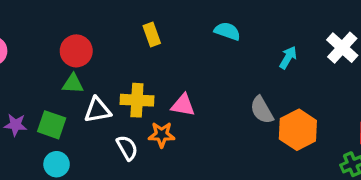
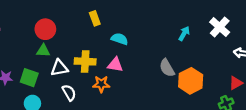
cyan semicircle: (227, 31) -> (120, 39), moved
white semicircle: (127, 148) -> (69, 93), moved

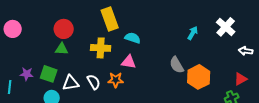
yellow rectangle: (95, 18) -> (110, 19), size x1.6
yellow cross: (85, 61) -> (101, 48), moved
white triangle: (59, 68) -> (71, 83), moved
white semicircle: (69, 93) -> (94, 82), moved

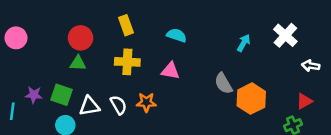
yellow rectangle: (110, 19) -> (126, 25), moved, size x0.7
cyan semicircle: (133, 38) -> (177, 35), moved
pink triangle: (129, 62) -> (170, 71), moved

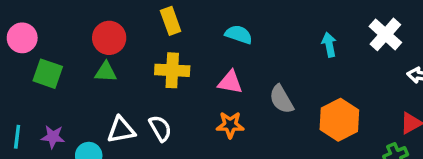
cyan arrow: (244, 43) -> (329, 45), turned -42
gray semicircle: (223, 83) -> (281, 99), moved
purple star: (34, 95) -> (53, 137), moved
green square: (62, 95) -> (48, 74), moved
orange star: (146, 102) -> (230, 125), moved

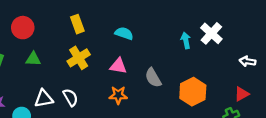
white cross: (385, 34) -> (211, 33), moved
red circle: (109, 38) -> (23, 28), moved
yellow cross: (172, 70) -> (79, 58), turned -35

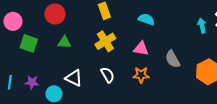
white semicircle: (70, 97) -> (107, 75), moved
white triangle: (44, 99) -> (74, 78), turned 36

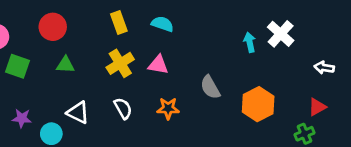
cyan semicircle: (146, 19) -> (162, 24), moved
pink triangle: (141, 49) -> (158, 65), moved

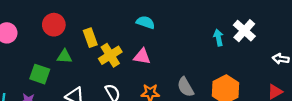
yellow rectangle: (119, 23) -> (90, 38), moved
green square: (18, 66) -> (40, 74), moved
gray semicircle: (210, 87) -> (186, 87), moved

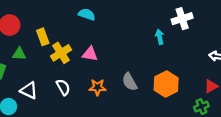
cyan semicircle: (146, 22) -> (87, 14), moved
white cross: (244, 31) -> (182, 19), moved, turned 30

